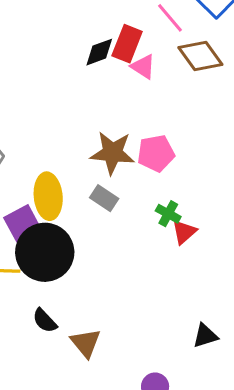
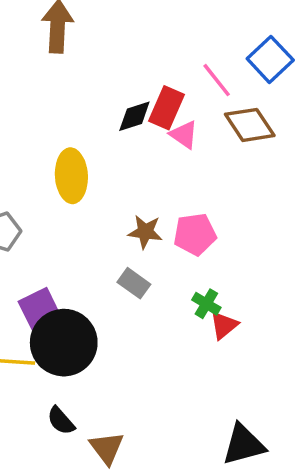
brown star: (112, 153) -> (145, 232), size x0.7
yellow ellipse: (48, 196) -> (71, 176), moved
black triangle: (205, 336) -> (244, 445), size x1.5

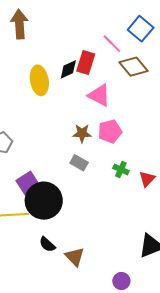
pink triangle: (184, 135) -> (99, 95), moved, size x1.4
yellow ellipse: (71, 176) -> (39, 80), moved
red triangle: (224, 325) -> (147, 179), moved

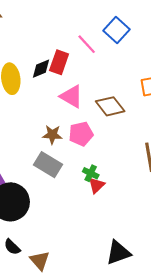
brown diamond: (133, 67) -> (110, 106), moved
gray rectangle: (79, 163) -> (48, 165), size x1.5
red triangle: (147, 179) -> (97, 185), moved

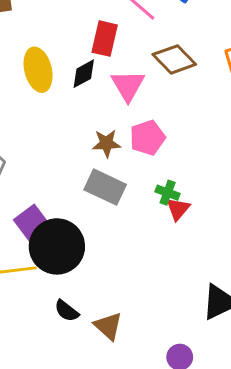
black diamond: (41, 69) -> (84, 74), moved
pink triangle: (71, 96) -> (128, 86), turned 35
brown diamond: (110, 106) -> (174, 59), moved

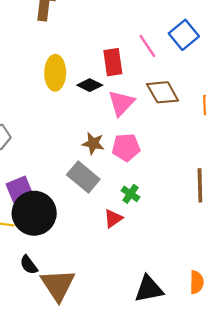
red rectangle: (105, 39) -> (113, 62), turned -36
black diamond: (84, 74) -> (90, 85), turned 40
red triangle: (178, 209) -> (113, 218), moved
brown triangle: (108, 326) -> (58, 285), size x1.5

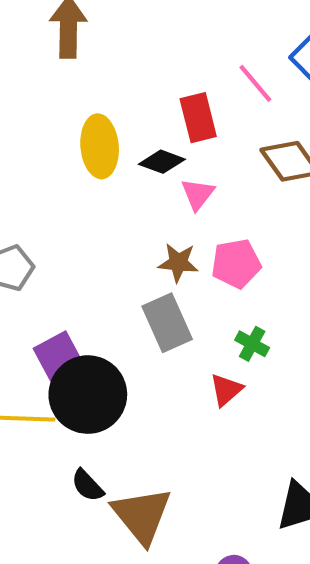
pink triangle: (121, 103) -> (198, 194), moved, size x0.7
gray rectangle: (83, 177) -> (167, 323), turned 32

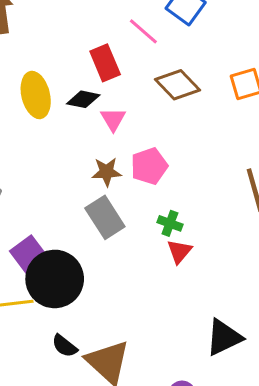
red triangle: (226, 390) -> (179, 251), moved

